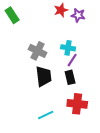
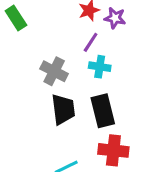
purple line: (72, 60) -> (91, 42), moved
black rectangle: (70, 77) -> (103, 111), size x1.5

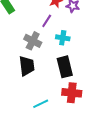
purple line: (91, 42) -> (47, 21), moved
black trapezoid: (63, 109) -> (27, 66), moved

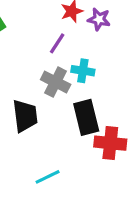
gray cross: (33, 41) -> (56, 82), moved
red cross: (72, 93) -> (110, 143), moved

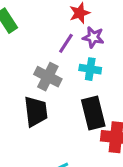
purple star: (99, 19) -> (93, 37), moved
gray cross: (56, 82) -> (48, 77), moved

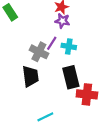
purple star: (93, 37) -> (62, 21), moved
purple line: (66, 43) -> (52, 43), moved

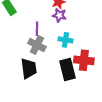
purple line: (52, 43) -> (37, 29), moved, turned -32
red cross: (87, 94) -> (84, 60), moved

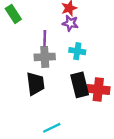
gray cross: (37, 45) -> (45, 57), turned -30
red cross: (84, 60) -> (98, 89), moved

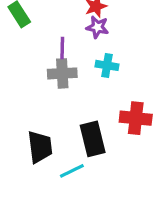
black trapezoid: (35, 84) -> (40, 147), moved
black rectangle: (80, 85) -> (93, 139), moved

